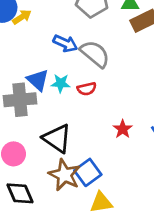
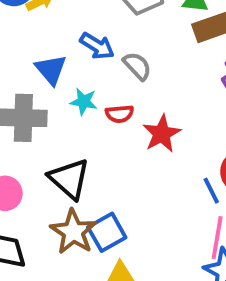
gray semicircle: (95, 54) -> (137, 66), size x0.7
blue triangle: (38, 80) -> (51, 70), moved
red star: (123, 129) -> (162, 134), moved, size x1.4

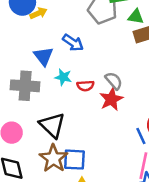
gray semicircle: (137, 66) -> (114, 81), moved
blue square: (107, 232) -> (74, 160), turned 30

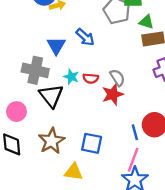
cyan star: (63, 77) -> (71, 77), moved
black triangle: (52, 125) -> (51, 96), moved
blue square: (74, 160) -> (92, 143), moved

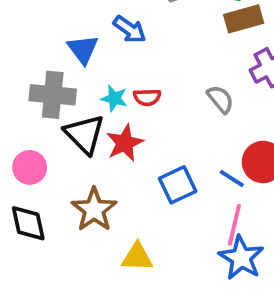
gray semicircle: (117, 78) -> (220, 99), moved
red star: (113, 94) -> (125, 143), moved
blue line: (135, 132) -> (232, 179), turned -35
blue square: (92, 143) -> (178, 185), moved, turned -30

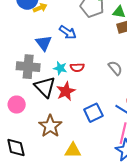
black diamond: (28, 223) -> (16, 148), moved

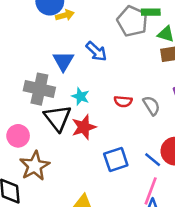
red semicircle: (77, 67) -> (123, 101), moved
brown star: (50, 126) -> (35, 166), moved

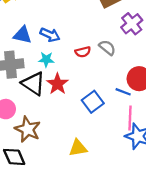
blue arrow: (96, 51) -> (50, 35), moved
blue triangle: (63, 61) -> (22, 35), turned -30

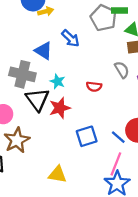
blue arrow: (50, 35) -> (71, 38), moved
gray semicircle: (107, 48) -> (122, 70), moved

